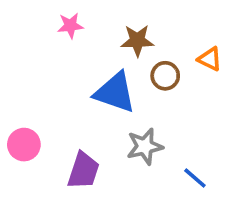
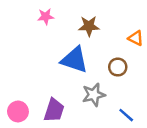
brown circle: (165, 76) -> (118, 67), moved
pink circle: (24, 145) -> (18, 111), moved

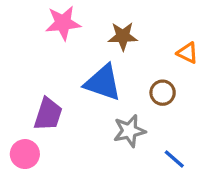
pink star: (46, 17) -> (63, 23), size x1.5
purple trapezoid: (54, 110) -> (48, 114), moved

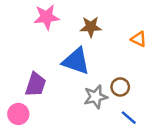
brown circle: (163, 93) -> (120, 87), moved

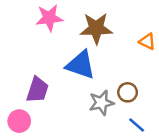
brown star: (91, 27) -> (96, 28), size x1.4

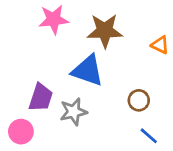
gray star: (101, 103) -> (73, 112), moved

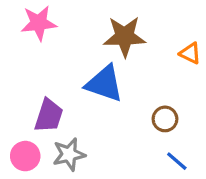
pink star: (54, 19) -> (39, 23), moved
gray star: (73, 112) -> (69, 154), moved

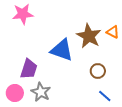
brown star: (125, 36) -> (89, 36), moved, turned 30
gray star: (69, 154) -> (41, 92), turned -30

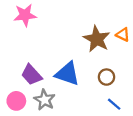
blue triangle: (62, 50) -> (67, 74), moved
purple trapezoid: (29, 69) -> (32, 75), turned 120

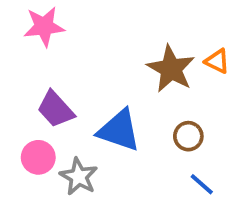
purple trapezoid: (32, 75) -> (56, 109), moved
pink circle: (16, 101) -> (38, 157), moved

